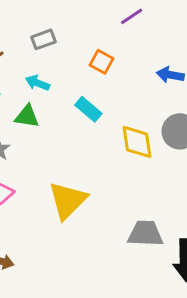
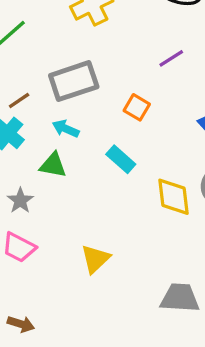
gray rectangle: (44, 39) -> (74, 81), size x1.8
yellow triangle: (68, 200) -> (95, 259), size x0.7

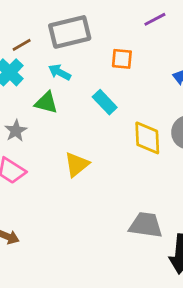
orange square: (137, 107) -> (122, 59), turned -30
yellow triangle: (95, 259) -> (77, 164), moved

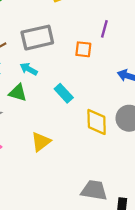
purple line: (155, 19) -> (104, 29), turned -48
orange square: (122, 59) -> (83, 49), moved

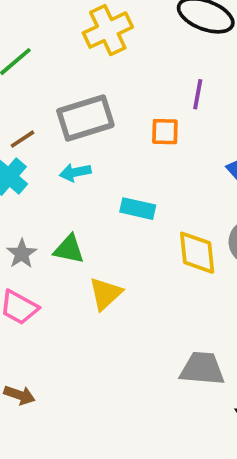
cyan arrow: (29, 69) -> (75, 172), turned -36
green triangle: (18, 93) -> (69, 249), moved
cyan rectangle: (64, 93) -> (138, 209), turned -30

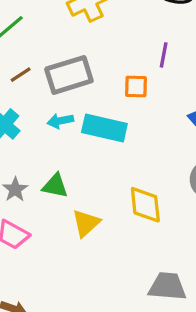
brown line: (23, 139) -> (21, 75), moved
cyan rectangle: (138, 209) -> (104, 128), moved, size x1.5
yellow diamond: (197, 253) -> (145, 205), moved

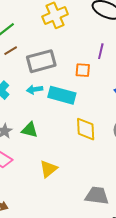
brown line: (21, 75) -> (11, 51), moved
yellow diamond: (145, 205) -> (86, 129), moved
yellow triangle: (86, 223) -> (49, 169), moved

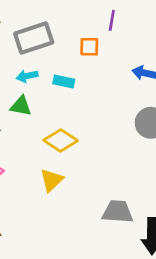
cyan rectangle: (62, 95) -> (64, 81), size x0.6
yellow diamond: (86, 129) -> (61, 140), moved, turned -50
green triangle: (30, 130) -> (21, 106), moved

